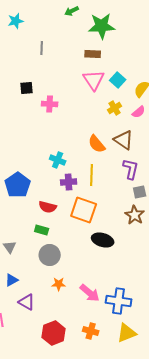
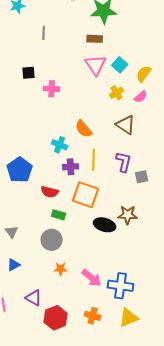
orange semicircle: (97, 144) -> (84, 129), moved
purple L-shape: (131, 169) -> (124, 162), moved
brown star: (135, 215) -> (128, 215), moved, turned -30
green rectangle: (42, 230) -> (59, 215), moved
purple triangle: (27, 302) -> (34, 298), moved

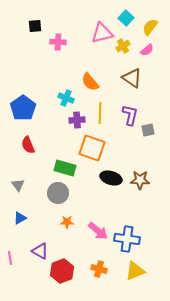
pink triangle: (96, 65) -> (102, 33), moved, turned 50
blue pentagon: (20, 170) -> (23, 108), moved
red semicircle: (50, 192) -> (28, 145), moved, turned 54
green rectangle: (59, 215) -> (65, 168), size x1.5
brown star: (128, 215) -> (140, 180), moved

